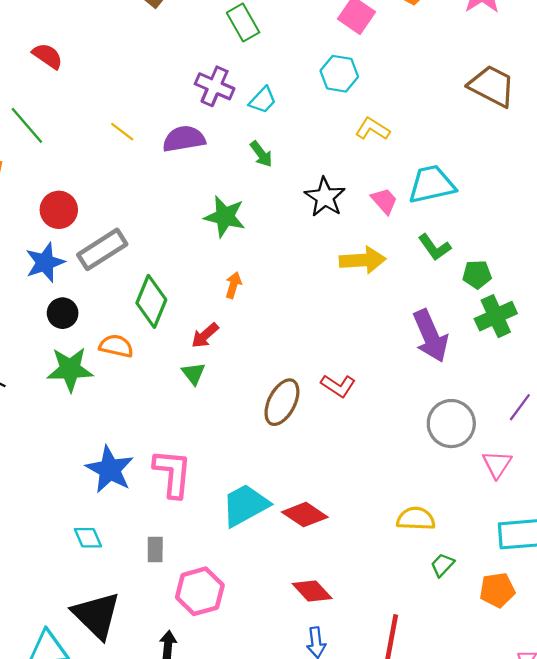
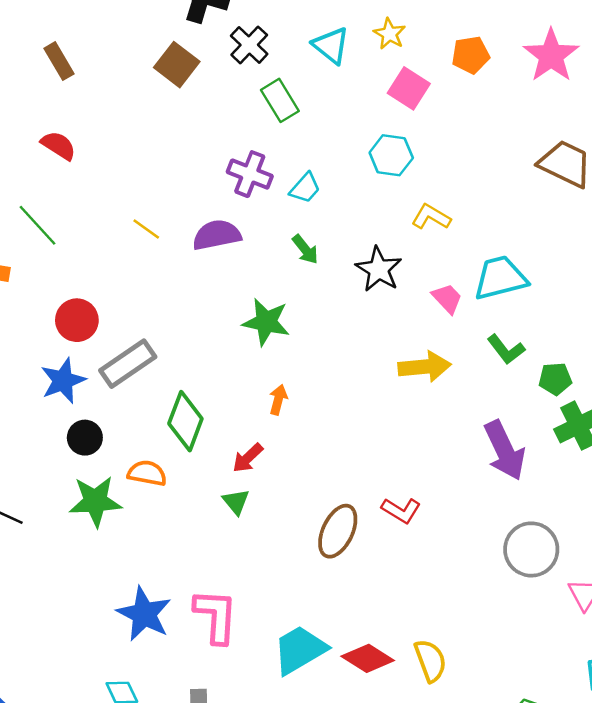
black star: (325, 197) -> (379, 269), moved
yellow semicircle: (416, 519) -> (430, 661), moved, turned 69

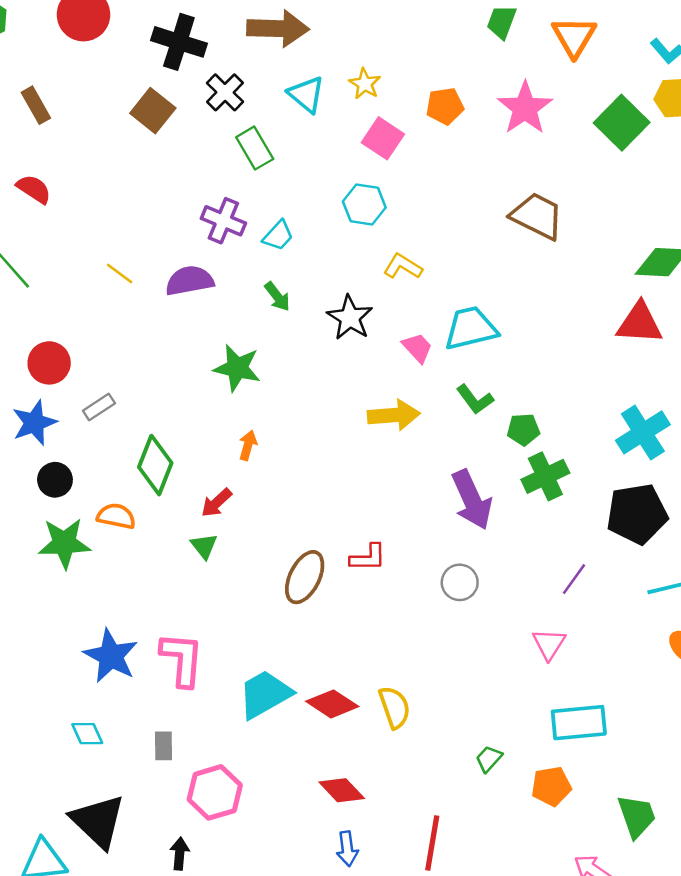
gray rectangle: (128, 364) -> (99, 407), size x0.6
red L-shape: (401, 510) -> (368, 558), turned -33
gray circle: (531, 549) -> (460, 582), moved, size x0.7

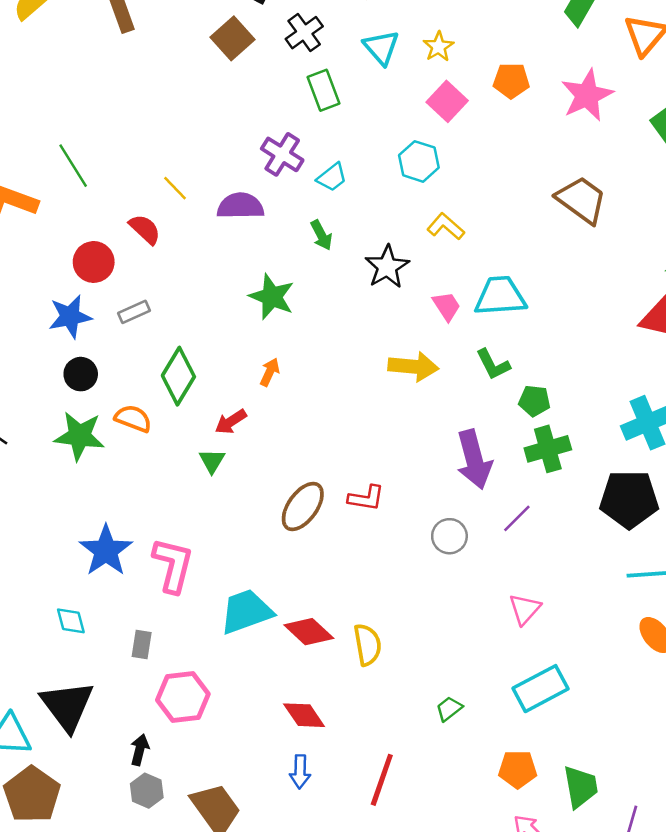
red semicircle: (34, 189) -> (145, 229), moved
purple line: (574, 579) -> (517, 518), moved
cyan rectangle: (579, 723) -> (540, 689), turned -32
orange pentagon: (551, 786) -> (518, 769), moved

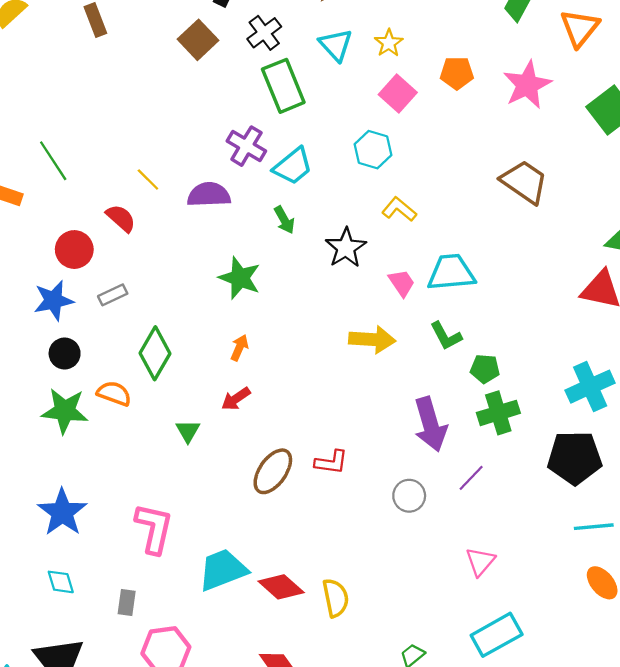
green rectangle: (323, 90) -> (283, 86), size x1.4
cyan trapezoid: (332, 177) -> (293, 166), size x1.4
red arrow: (231, 422) -> (236, 399), moved
blue star: (106, 551) -> (62, 512), moved

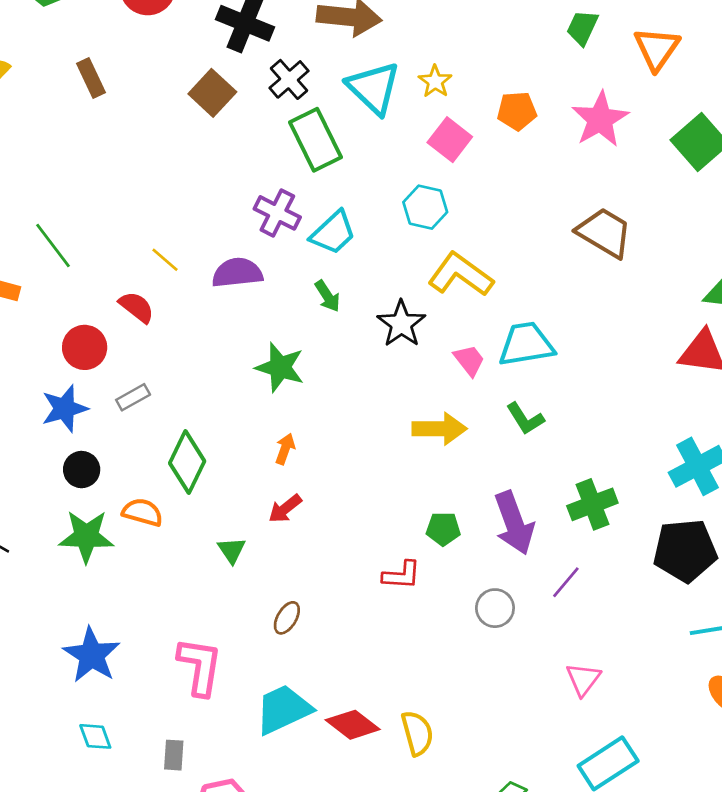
cyan triangle: (336, 45) -> (374, 88), size x1.4
yellow L-shape: (399, 209) -> (461, 275), size x1.6
green pentagon: (485, 369) -> (443, 529), moved
brown ellipse: (273, 471) -> (287, 618), moved, size x0.6

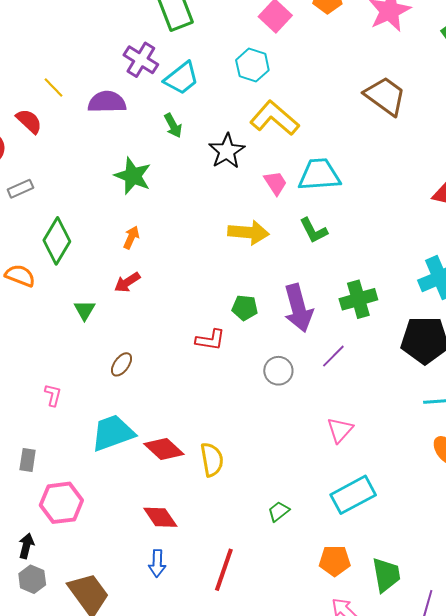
pink L-shape: (200, 666) -> (53, 395), size x0.5

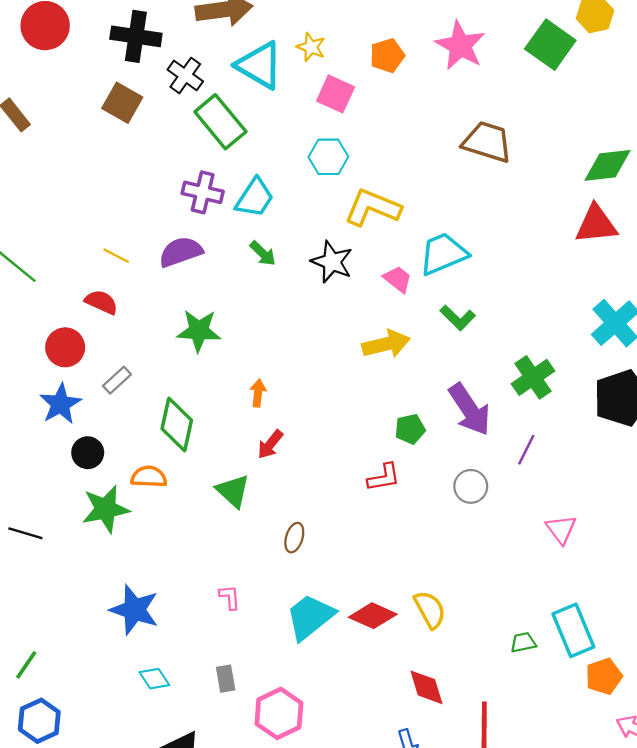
green star: (133, 176) -> (199, 331), moved
green triangle: (84, 310) -> (233, 491), size x1.4
cyan rectangle: (353, 495) -> (573, 630), moved, turned -66
green trapezoid: (279, 511) -> (523, 642), turned 45
red diamond: (160, 517) -> (426, 687), moved, turned 36

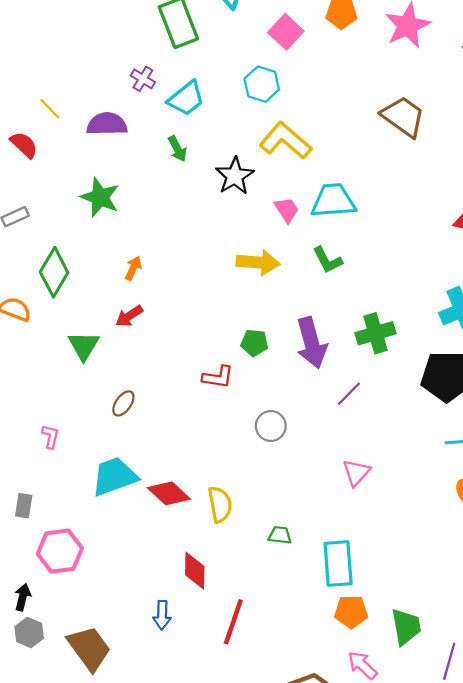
purple cross: (203, 192) -> (143, 79), size x0.7
gray circle: (471, 486) -> (271, 426), moved
green trapezoid: (523, 642) -> (280, 535), moved

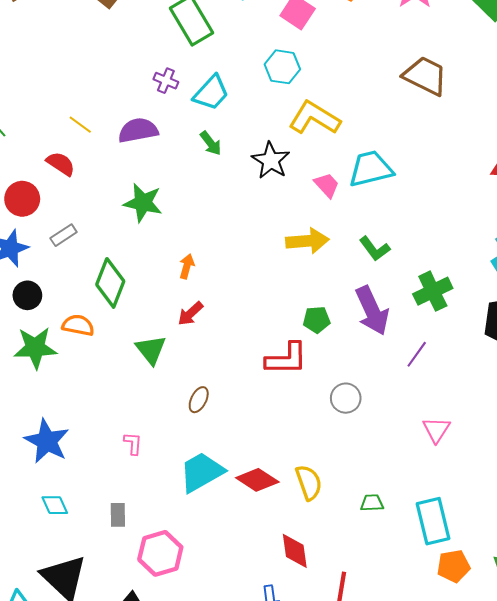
green L-shape: (327, 260) -> (375, 249), moved
red L-shape: (218, 377) -> (286, 359), size x1.4

